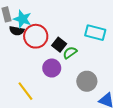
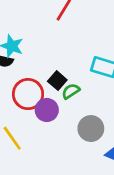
red circle: (36, 36) -> (28, 94), moved

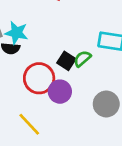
green semicircle: (71, 91) -> (82, 59), moved

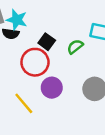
black square: (66, 61) -> (47, 42), moved
purple circle: (60, 92) -> (52, 88), moved

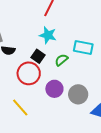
cyan star: (17, 20) -> (48, 35), moved
purple circle: (52, 88) -> (54, 89), moved

